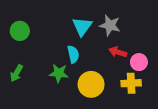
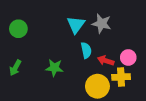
red arrow: (118, 52) -> (106, 61), moved
cyan semicircle: (73, 54) -> (86, 50), moved
yellow circle: (91, 84) -> (97, 86), moved

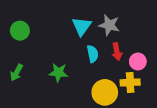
red arrow: (106, 61) -> (117, 52), moved, turned -119

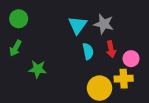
green circle: (20, 31) -> (19, 19), moved
green arrow: (17, 73) -> (16, 48), moved
green star: (58, 73) -> (38, 69), moved

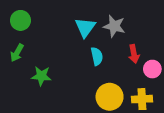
red arrow: (111, 49) -> (134, 54), moved
pink circle: (131, 59) -> (152, 69), moved
yellow cross: (124, 79) -> (142, 99), moved

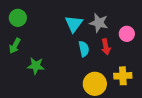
red arrow: (134, 54) -> (106, 47), moved
pink circle: (152, 69) -> (127, 34), moved
yellow cross: (142, 99) -> (123, 76), moved

